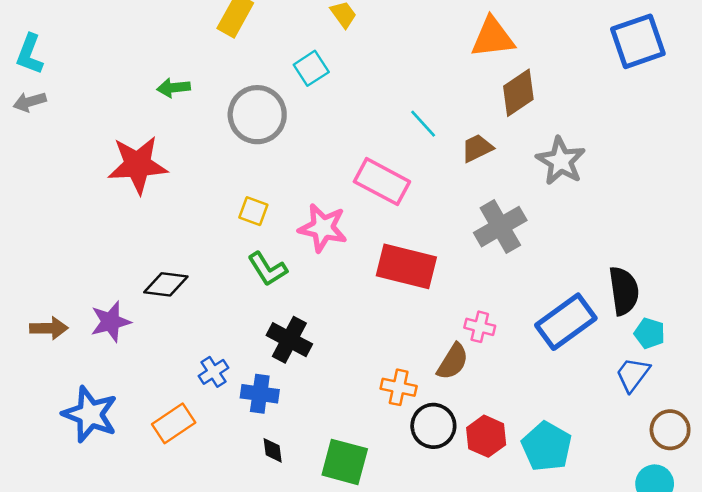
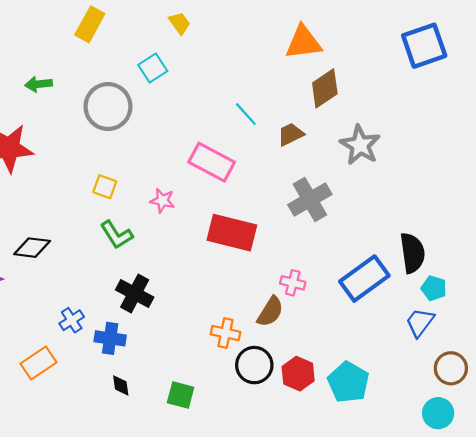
pink star: (323, 228) -> (162, 201), size x0.6
green square: (345, 462) -> (181, 395), size x0.7

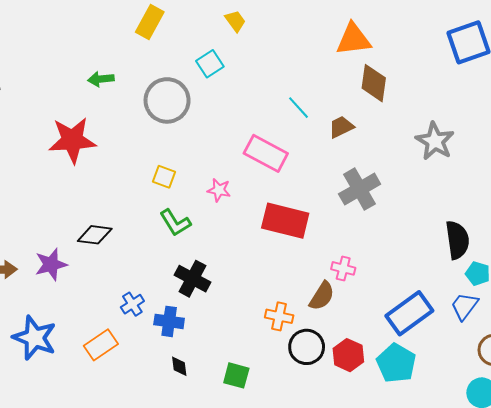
brown diamond: (325, 88) -> (374, 83), turned -48
gray star: (360, 145) -> (435, 141), moved
blue rectangle: (364, 279) -> (409, 313), moved

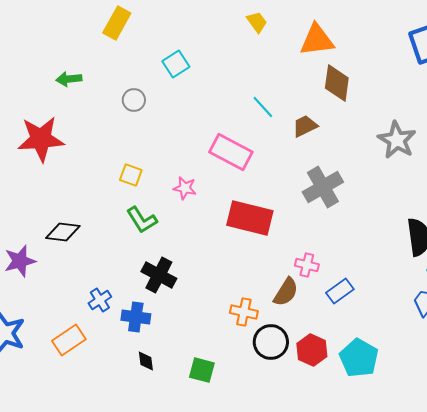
yellow trapezoid: (235, 21) -> (257, 22), moved
gray circle: (167, 100) -> (134, 100), size x0.5
blue rectangle: (409, 313) -> (340, 291), moved, size x0.6

